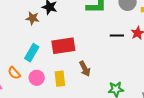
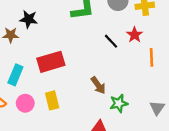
black line: (117, 36) -> (111, 41), turned 56
brown arrow: (85, 69) -> (98, 85), moved

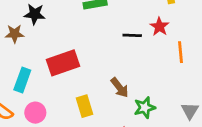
black line: (111, 41) -> (132, 35), turned -42
yellow rectangle: (52, 100) -> (84, 106), moved

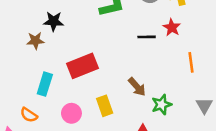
orange line: (180, 52) -> (191, 62), moved
pink circle: (35, 113) -> (71, 113), moved

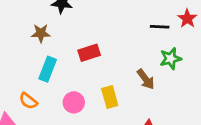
brown star: (35, 41) -> (41, 33), moved
red rectangle: (82, 66) -> (89, 53), size x0.7
green star: (162, 105) -> (171, 59), moved

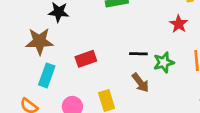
black line: (160, 27) -> (138, 54), moved
brown star: (41, 33) -> (39, 41), size x1.5

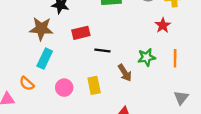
black line: (138, 54) -> (102, 50), moved
red rectangle: (86, 59) -> (81, 33), moved

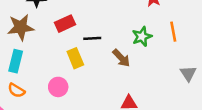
cyan rectangle: (45, 59) -> (16, 61), moved
yellow rectangle: (94, 85) -> (75, 58), moved

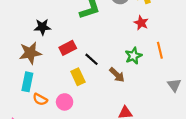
black line: (92, 38) -> (91, 59), turned 48
orange semicircle: (16, 90) -> (40, 99), moved

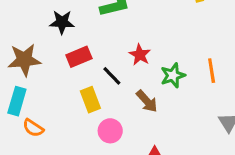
red star: (141, 23) -> (140, 55), moved
black star: (42, 27) -> (62, 22), moved
pink circle: (65, 102) -> (110, 131), moved

